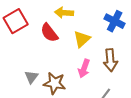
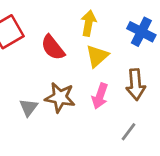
yellow arrow: (64, 13) -> (89, 23), moved, turned 96
brown star: (55, 83) -> (60, 97), moved

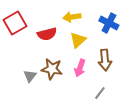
yellow arrow: (89, 23) -> (72, 17), turned -108
red semicircle: (53, 47) -> (47, 34), turned -66

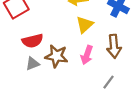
red semicircle: (47, 34) -> (33, 41), moved
gray triangle: (30, 76) -> (33, 64), turned 32

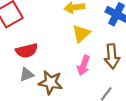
brown star: (56, 56) -> (51, 82), moved

